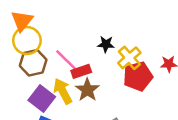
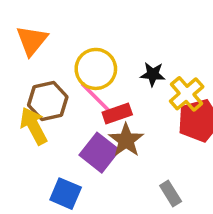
yellow circle: (27, 41) -> (96, 69), moved
yellow arrow: (63, 91) -> (34, 126), moved
purple square: (42, 98) -> (99, 153), moved

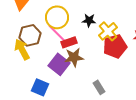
brown star: (126, 140) -> (74, 57), turned 30

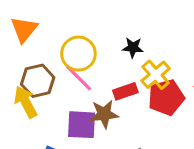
black star: (89, 20) -> (133, 48), moved
red rectangle: (69, 42) -> (125, 91), moved
purple square: (59, 64) -> (81, 125), turned -35

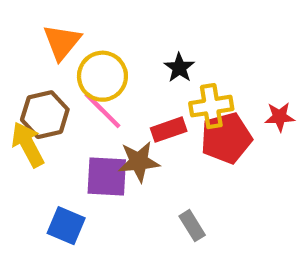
orange triangle: (24, 29) -> (62, 42), moved
black star: (133, 48) -> (179, 68), turned 30
yellow cross: (156, 75) -> (211, 106), turned 32

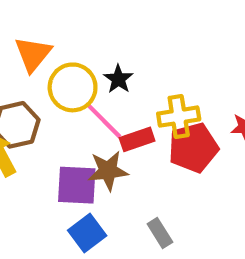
black star: (179, 68) -> (118, 79), moved
pink line: (102, 110) -> (104, 121), moved
blue square: (66, 226) -> (87, 233), moved, turned 30

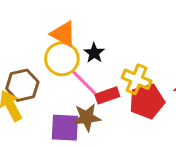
orange triangle: (33, 54) -> (63, 34), moved, turned -40
yellow cross: (179, 117) -> (137, 79), turned 32

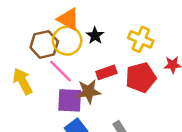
yellow cross: (137, 79) -> (141, 39), moved
pink line: (84, 82) -> (61, 71), moved
brown hexagon: (22, 85) -> (44, 44), moved

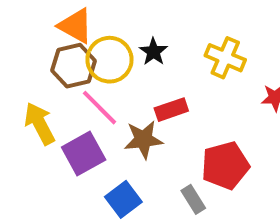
orange triangle: (68, 19) -> (76, 26), moved
red pentagon: (141, 77) -> (225, 165), moved
purple square: (70, 100) -> (84, 153), moved, turned -32

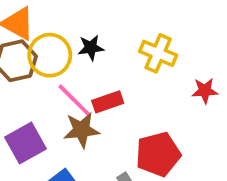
black star: (153, 52) -> (91, 48), turned 30
pink line: (99, 108) -> (74, 100), moved

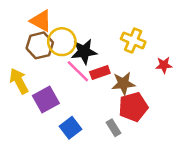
black star: (91, 48) -> (84, 52), moved, size x1.5
brown star: (82, 130) -> (123, 84), moved

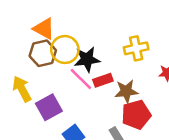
yellow cross: (133, 40) -> (136, 48), turned -35

